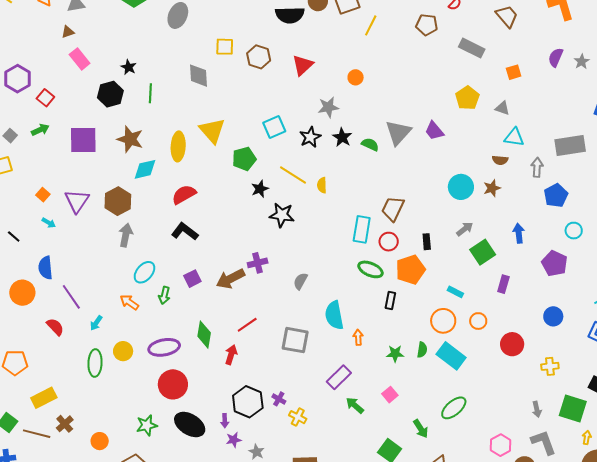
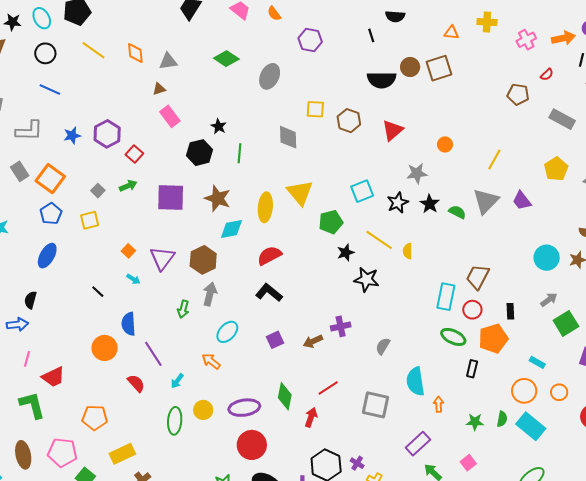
yellow line: (371, 25) -> (494, 159), moved
brown arrow: (230, 279) -> (313, 341), size x0.7
green arrow: (164, 295) -> (183, 309), moved

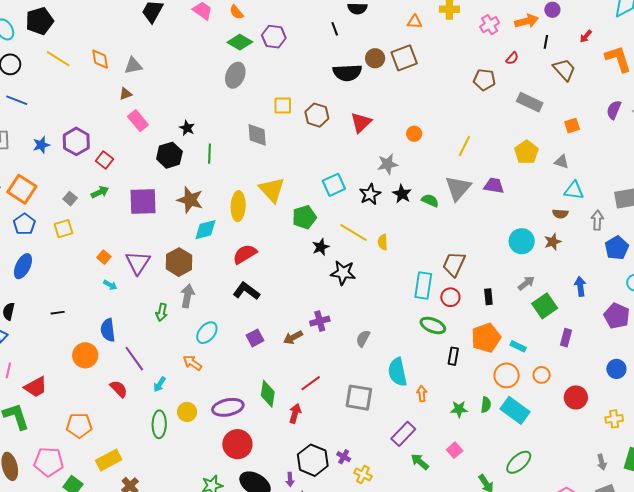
green diamond: (226, 59) -> (240, 42), moved
purple trapezoid: (522, 201) -> (494, 186), turned 140
black line: (98, 292) -> (58, 313), moved, turned -48
orange pentagon: (493, 339) -> (486, 338), moved

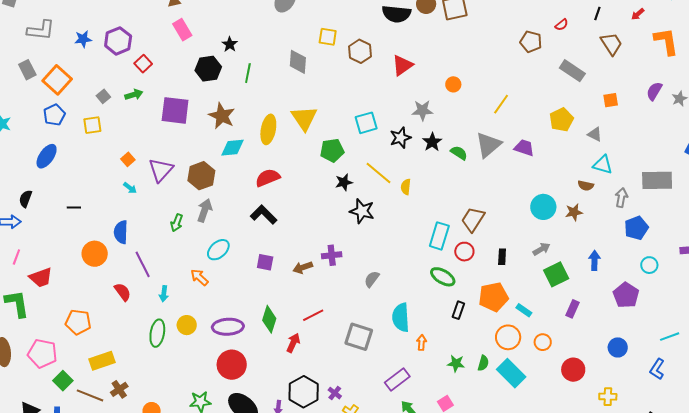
purple square: (255, 338) -> (265, 262), turned 30
cyan arrow: (160, 384) -> (164, 294), turned -35

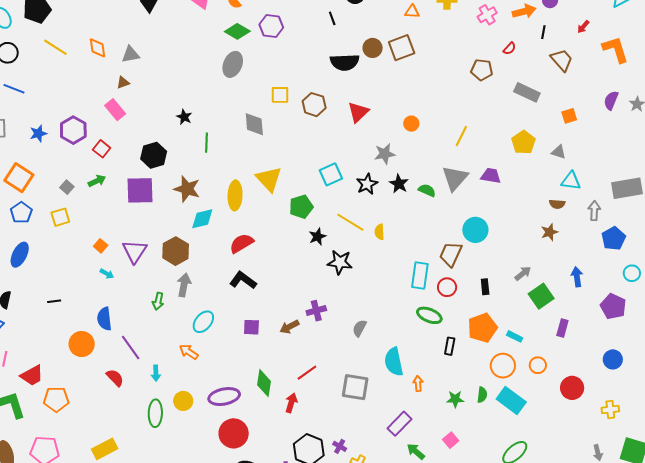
pink rectangle: (182, 30) -> (115, 110), moved
black hexagon: (208, 69) -> (154, 155), moved
cyan circle: (543, 207) -> (475, 230), moved
orange pentagon: (78, 322) -> (56, 399), moved

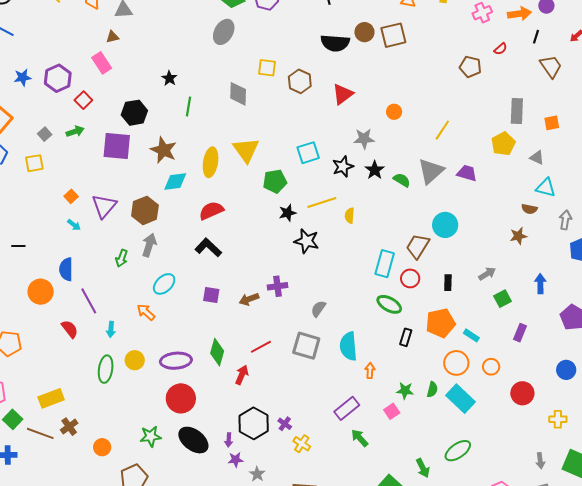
gray rectangle: (527, 92) -> (517, 111), moved, turned 60
yellow line: (350, 222) -> (322, 202), turned -56
green square: (541, 296) -> (503, 299), size x0.7
gray square: (355, 387) -> (306, 346), moved
pink square: (451, 440) -> (392, 411), moved

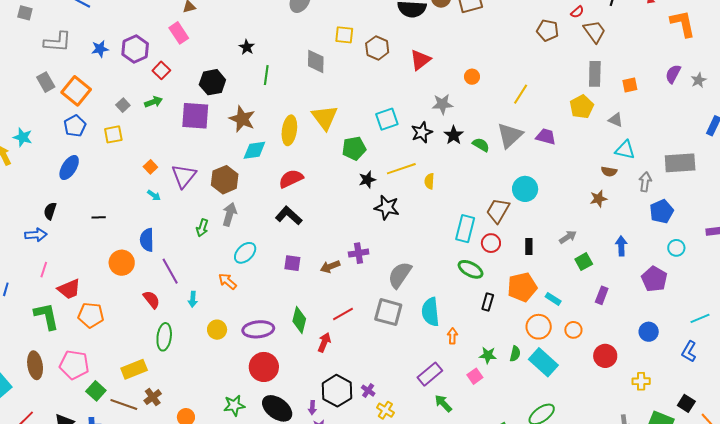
brown trapezoid: (551, 66) -> (595, 32), moved
gray semicircle: (318, 309) -> (400, 275), size x1.6
green ellipse: (106, 369) -> (164, 337), moved

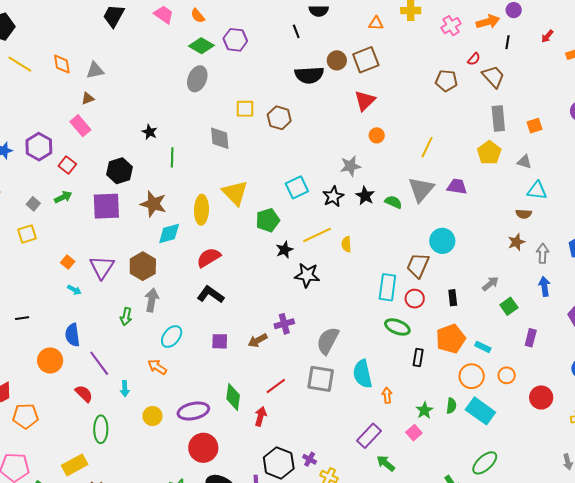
red triangle: (420, 60) -> (365, 101), moved
gray arrow: (645, 182) -> (543, 253), moved
green star: (488, 355) -> (424, 410), turned -30

